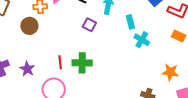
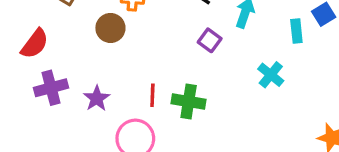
cyan rectangle: (130, 22) -> (296, 31), moved
cyan cross: (142, 40) -> (271, 75), moved

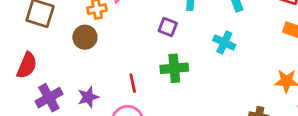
purple star: (97, 98) -> (88, 97), turned 30
green cross: (189, 102) -> (174, 68), moved

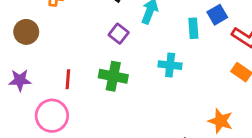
brown circle: (85, 37) -> (26, 32), moved
cyan cross: (224, 43) -> (170, 65), turned -35

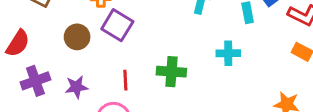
purple square: (119, 34) -> (117, 25), moved, size x1.5

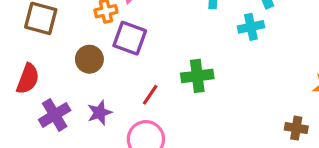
cyan cross: (228, 53) -> (251, 27), moved
red line: (125, 80) -> (150, 95), turned 48

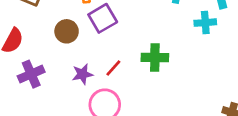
purple square: (130, 38) -> (103, 18), turned 32
purple star: (100, 113) -> (82, 74), moved

